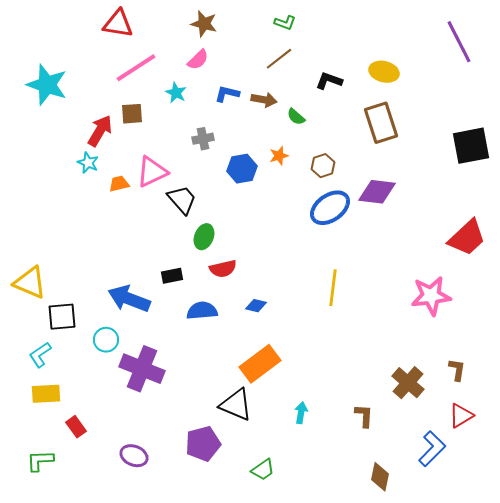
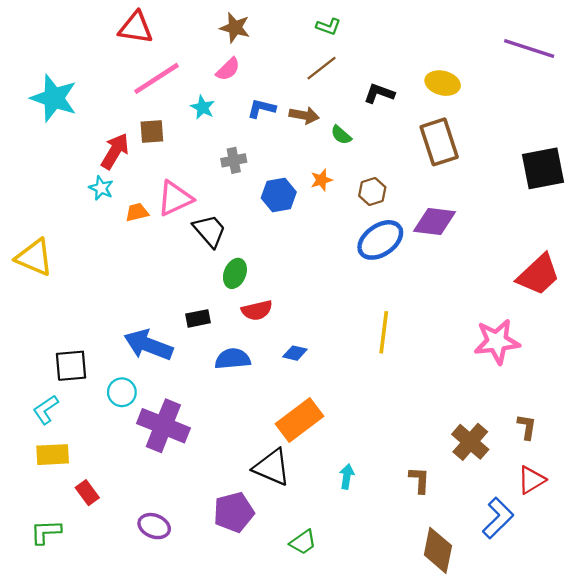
purple line: (459, 42) -> (529, 48), turned -45
yellow triangle: (30, 283) -> (34, 257), moved
brown diamond: (380, 477) -> (438, 550), size x1.4

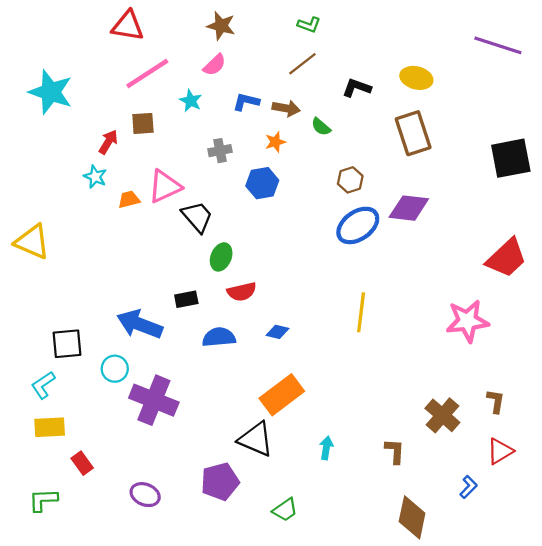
red arrow: (115, 151) -> (108, 142), size x0.7
orange star: (321, 180) -> (275, 142), moved
blue L-shape: (498, 518) -> (468, 487), size x0.6

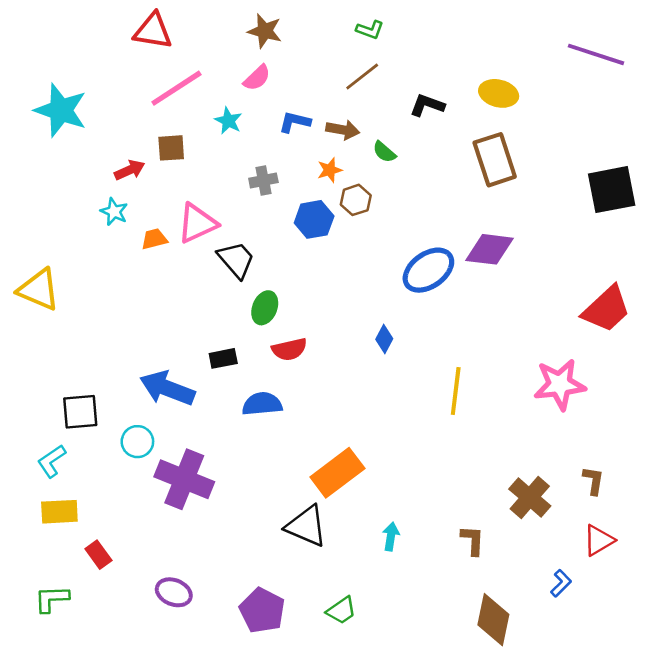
red arrow: (108, 142) -> (130, 170), turned 35
brown hexagon: (350, 180) -> (356, 200), moved
yellow line: (361, 312) -> (456, 391), moved
blue diamond: (278, 332) -> (384, 339), moved, turned -75
purple pentagon: (220, 482) -> (262, 610), moved, turned -30

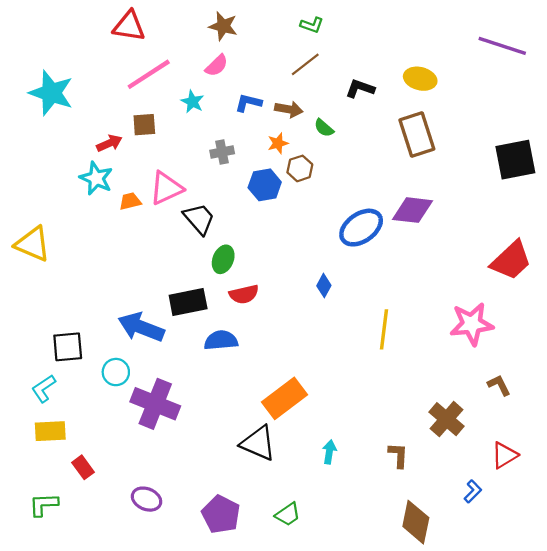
cyan star: (114, 212) -> (96, 178), size x1.4
black rectangle: (223, 358) -> (188, 302), size x1.6
brown L-shape: (593, 481) -> (499, 385), moved, turned -35

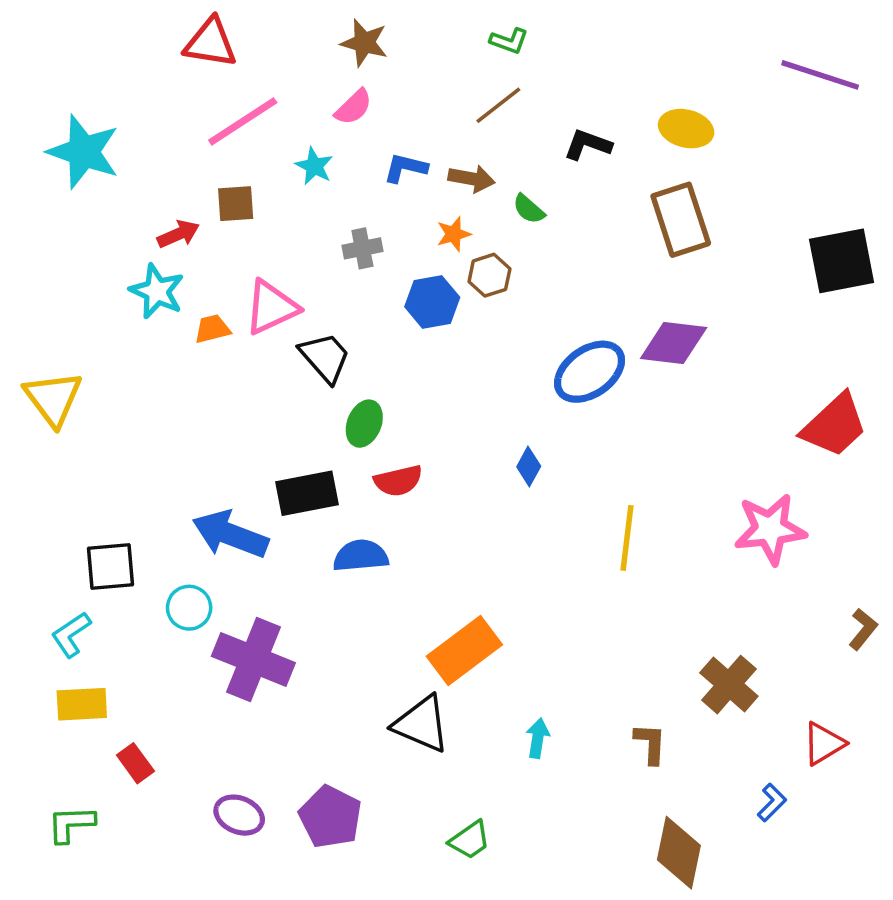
yellow triangle: (33, 244) -> (53, 399), turned 30
brown L-shape: (499, 385) -> (863, 629), moved, turned 65
purple pentagon: (221, 514) -> (330, 817), moved

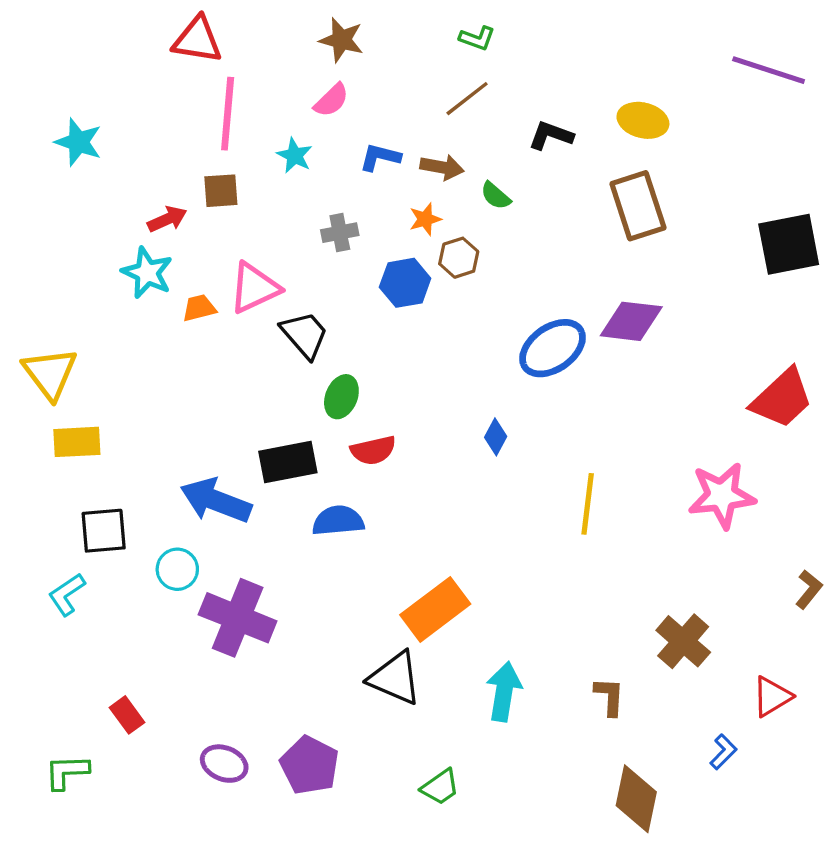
pink line: (243, 121) -> (228, 114), turned -52
cyan star: (84, 152) -> (78, 142), size x0.7
yellow rectangle: (82, 704) -> (77, 442), moved
cyan arrow: (538, 738) -> (504, 692), size x1.6

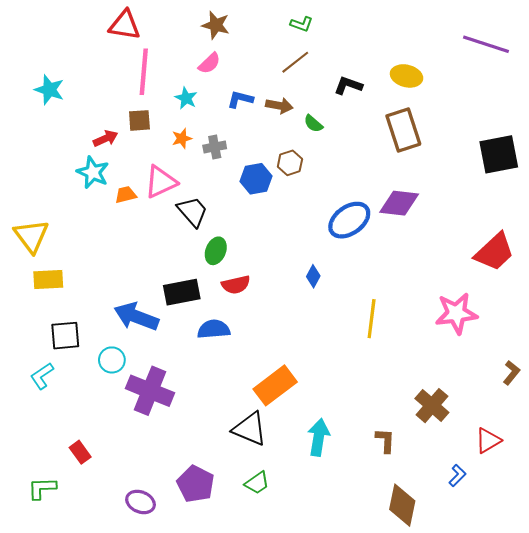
orange star: (425, 219) -> (182, 138), moved
purple ellipse: (224, 764) -> (141, 502), moved
green trapezoid: (440, 787) -> (257, 483), moved

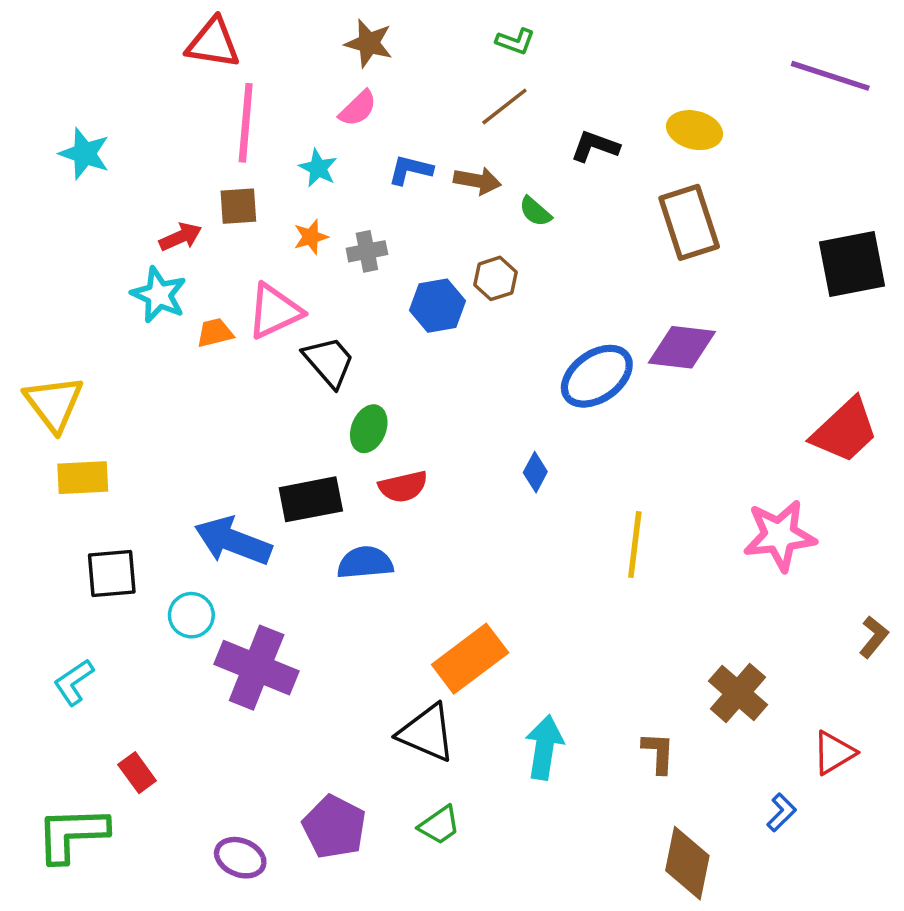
cyan L-shape: (42, 376) -> (74, 682), moved
green L-shape: (42, 488) -> (72, 834), size x1.5

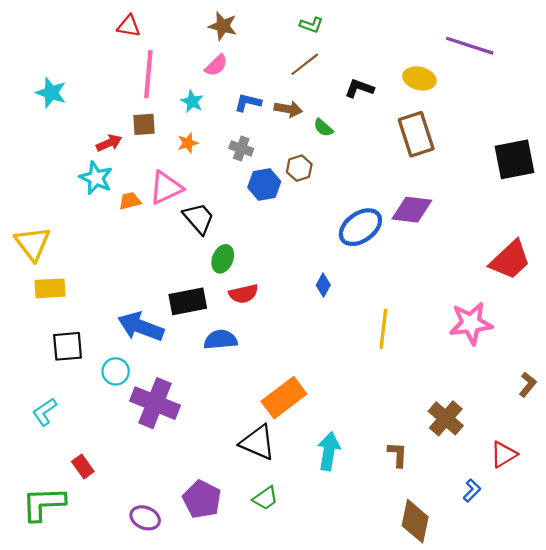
red triangle: (213, 43) -> (129, 26), size x0.7
purple line: (830, 76) -> (470, 46), moved
gray cross: (367, 251) -> (241, 148), moved, turned 30

